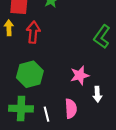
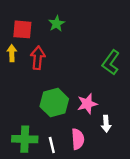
green hexagon: (30, 74) -> (54, 103), moved

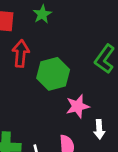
green hexagon: (54, 103) -> (53, 74), moved

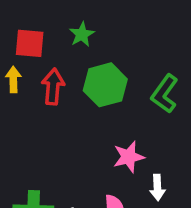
green hexagon: (53, 74) -> (105, 85), moved

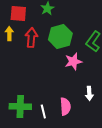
pink star: (129, 157) -> (73, 62), moved

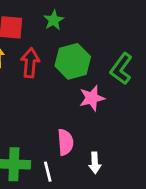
white arrow: (89, 94) -> (95, 163), moved
pink semicircle: (65, 106) -> (65, 142), moved

